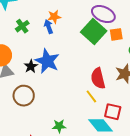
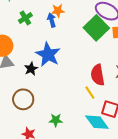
black star: (31, 66) -> (31, 69), moved
brown circle: (24, 96) -> (23, 99), moved

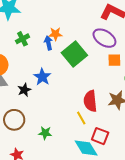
green square: (96, 28) -> (74, 54), moved
blue star: (48, 54) -> (42, 77), size x0.7
green star: (56, 120) -> (45, 133), moved

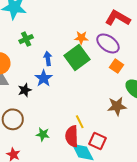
orange star: (55, 34) -> (81, 38), moved
blue arrow: (48, 43) -> (48, 59), moved
orange square: (114, 60) -> (117, 66), turned 32
red semicircle: (90, 101) -> (72, 136), moved

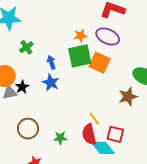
green square: (77, 57) -> (80, 56), turned 35
orange square: (117, 66) -> (100, 63), moved, size x1.5
black star: (25, 90) -> (22, 87), moved

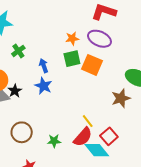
green square: (80, 56) -> (72, 59), size x0.7
red semicircle: (89, 134) -> (83, 137), turned -125
red square: (115, 134) -> (109, 136), turned 36

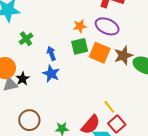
brown star: (121, 98) -> (123, 55), moved
yellow line: (88, 121) -> (109, 107), moved

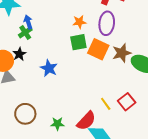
purple ellipse: (107, 26) -> (107, 23), turned 70
blue arrow: (51, 53) -> (28, 22), moved
black star: (23, 79) -> (19, 54), moved
red square: (117, 124) -> (127, 102), moved

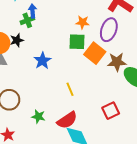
yellow line: (106, 104) -> (70, 89), moved

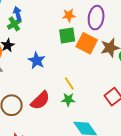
green star: (38, 117) -> (68, 100), moved
red semicircle: (67, 120) -> (40, 100), moved

